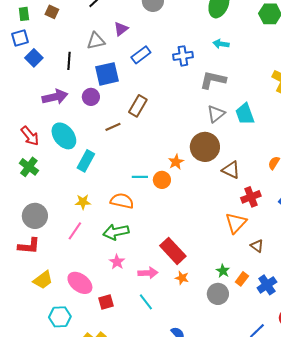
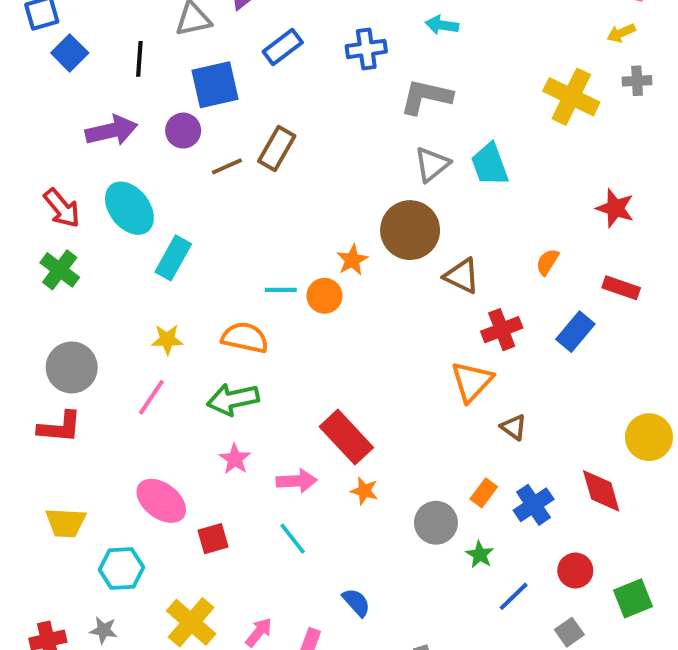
brown line: (113, 127) -> (227, 166), moved
green star: (223, 271) -> (480, 555), moved
yellow trapezoid: (43, 280) -> (66, 523), moved, turned 40

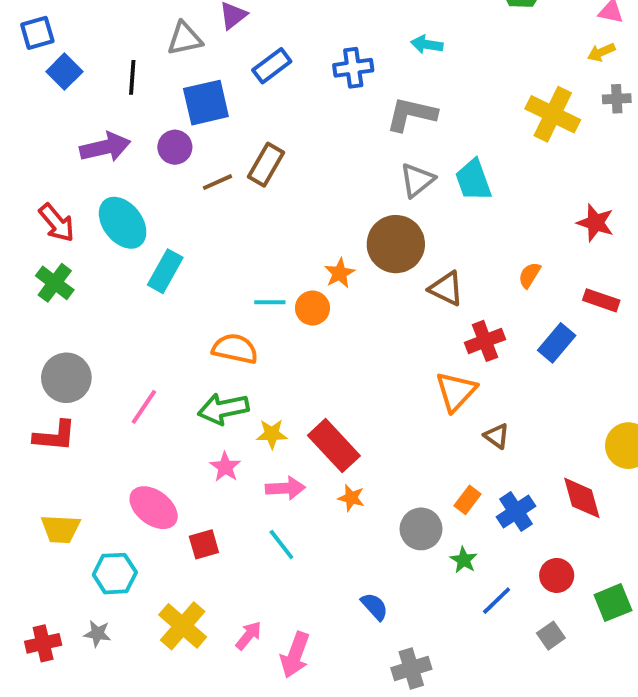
yellow star: (167, 340) -> (272, 434), moved
blue semicircle: (356, 602) -> (375, 606), moved

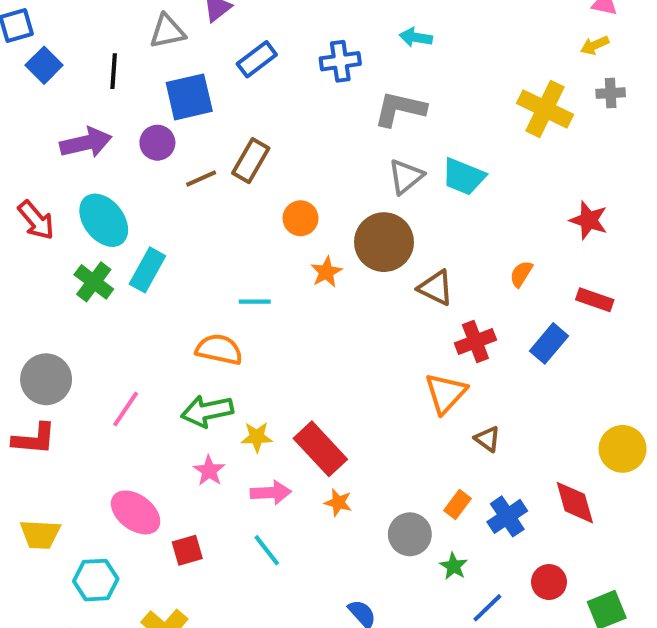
cyan trapezoid: (473, 180) -> (464, 177), turned -48
green cross: (55, 283) -> (94, 282), moved
orange circle: (312, 308) -> (301, 218), moved

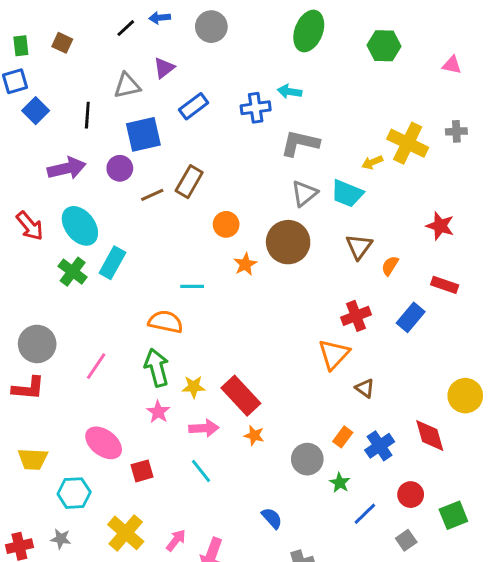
cyan arrow: (416, 37) -> (290, 92), moved
yellow arrow: (595, 45) -> (372, 162), moved
brown triangle: (436, 288) -> (359, 247), moved, turned 40
green arrow: (207, 411) -> (157, 368), turned 87

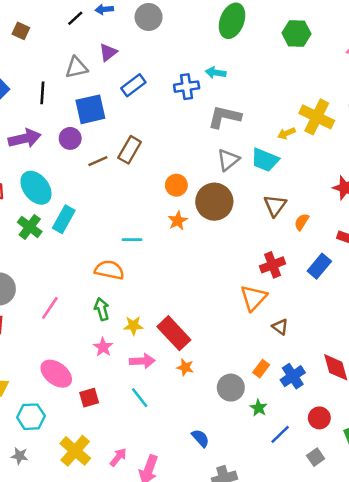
orange circle: (226, 224) -> (176, 185), moved
green arrow: (157, 368) -> (102, 309), size x0.7

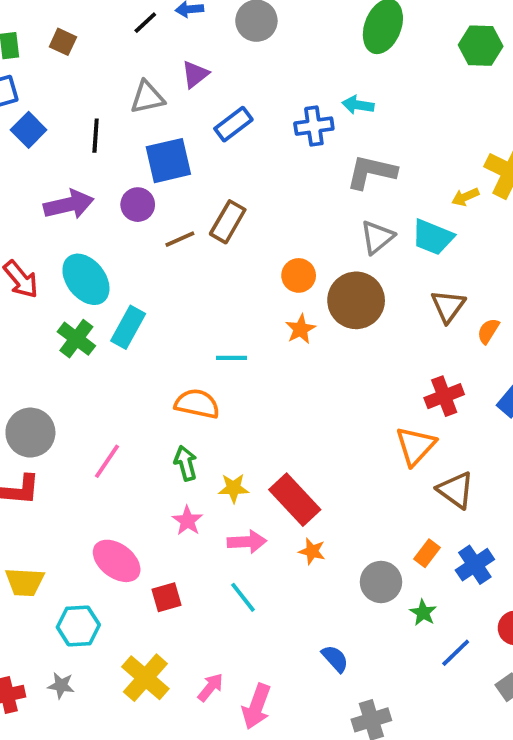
brown triangle: (280, 327) -> (456, 490), size x1.5

